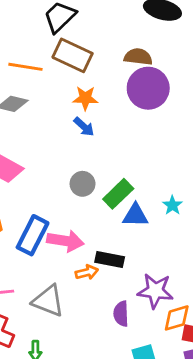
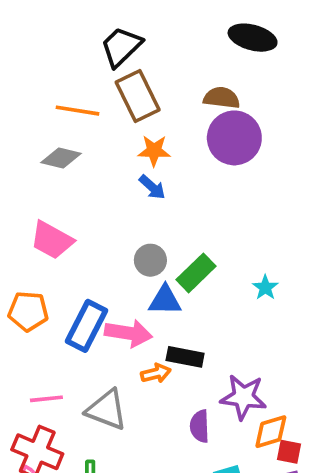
brown rectangle: (73, 55) -> (138, 96), turned 39
blue triangle: (135, 215) -> (165, 300), moved

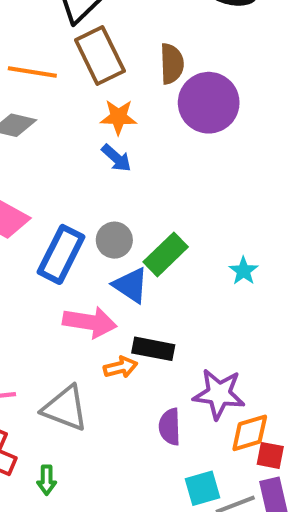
brown semicircle: (222, 98) -> (172, 64), moved, turned 81
blue triangle: (165, 300) -> (131, 285), turned 33
blue rectangle: (87, 326) -> (61, 254), moved

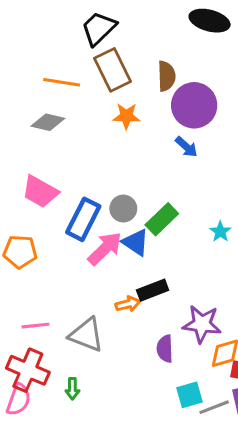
blue arrow: (116, 158) -> (186, 147), moved
pink arrow: (90, 322) -> (105, 249), moved, turned -54
black rectangle: (153, 349) -> (153, 290), turned -32

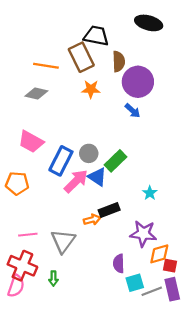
black trapezoid: (99, 28) -> (96, 36), moved, turned 55
cyan star: (220, 232) -> (150, 193), moved
gray triangle: (86, 335) -> (63, 241), turned 45
purple semicircle: (165, 349) -> (119, 264), moved

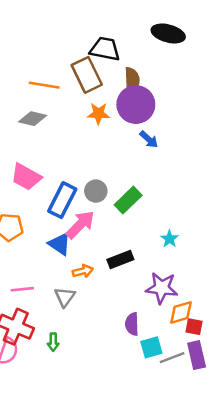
purple circle: (138, 82) -> (136, 105), moved
blue triangle: (97, 177) -> (60, 244), moved
orange arrow: (92, 220) -> (83, 271), moved
gray triangle: (63, 241) -> (65, 297), size x0.7

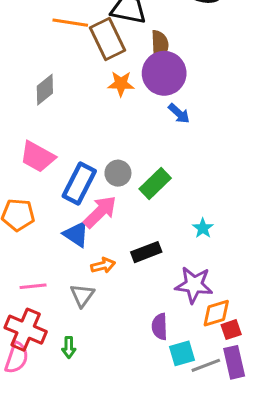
orange line: (44, 85) -> (70, 23), moved
gray diamond: (33, 119) -> (45, 90), turned -52
red square: (194, 327) -> (231, 330), turned -30

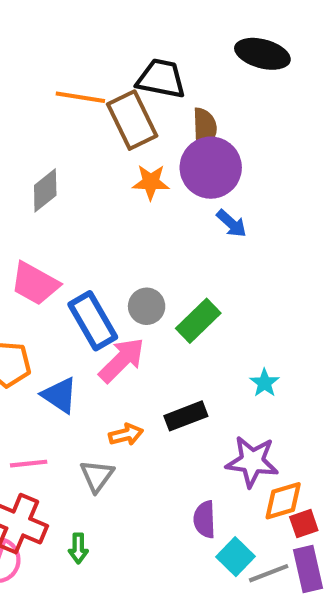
blue rectangle: (79, 184) -> (93, 321), turned -57
blue triangle: (76, 234) -> (60, 395), moved
cyan square: (182, 353) -> (236, 557), turned -30

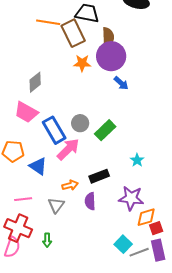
gray diamond: (45, 190) -> (35, 82), moved
purple semicircle: (205, 519) -> (90, 201), moved

